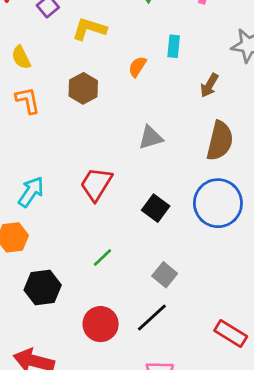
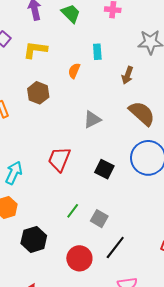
brown semicircle: (220, 141) -> (142, 113), turned -52
gray square: (165, 275) -> (99, 219), moved

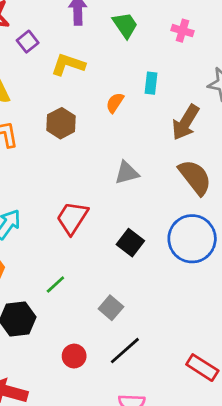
brown arrow: (127, 75) -> (186, 122), size x1.5
green line: (73, 211) -> (55, 284), moved
red circle: (79, 258) -> (74, 356), size x0.7

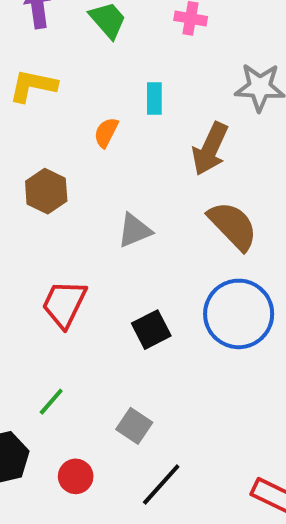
brown hexagon: (61, 123) -> (46, 191), moved
black square: (130, 243) -> (151, 330), turned 32
red circle: (74, 356) -> (76, 476), moved

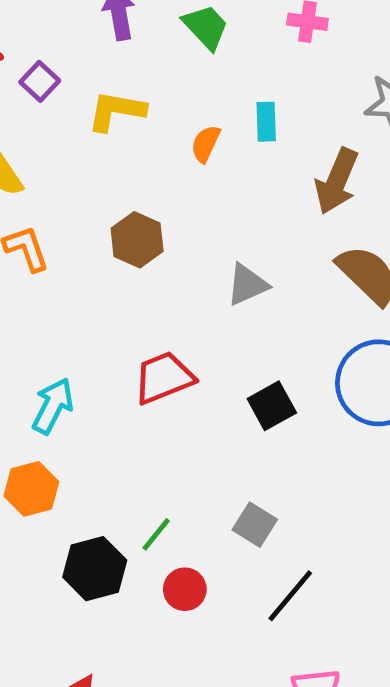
orange semicircle: (106, 132) -> (206, 144), moved
red trapezoid: (64, 304) -> (164, 378), turned 44
green line: (51, 402) -> (156, 534), moved

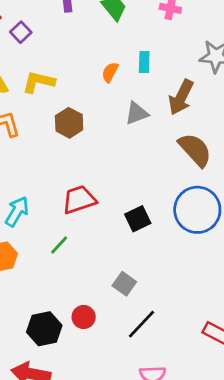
yellow L-shape: (116, 111) -> (38, 82), moved
gray triangle: (247, 285) -> (137, 113), moved
green line: (156, 534) -> (59, 245), moved
black hexagon: (95, 569) -> (44, 329), moved

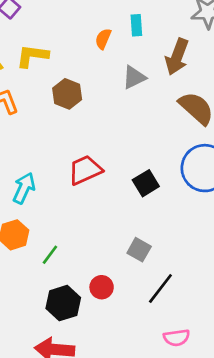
green line: (59, 245) -> (50, 255), moved

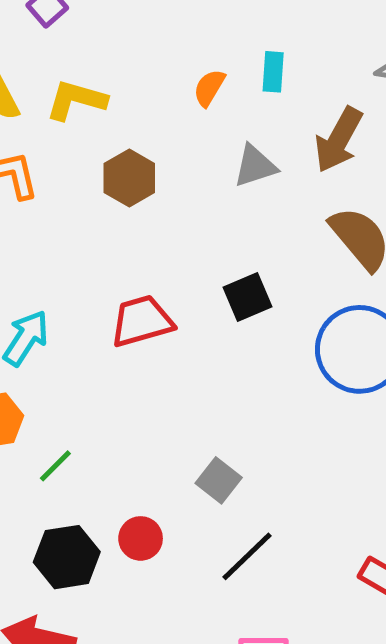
black square: (146, 183) -> (247, 297), moved

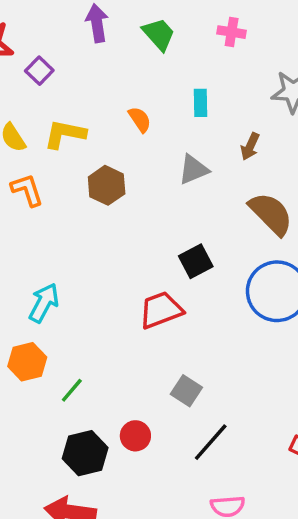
orange semicircle: (209, 88) -> (140, 119), moved, turned 120
brown arrow: (339, 140) -> (250, 146), size x0.6
red trapezoid: (142, 321) -> (161, 310), moved

